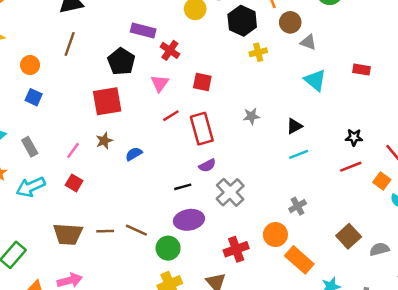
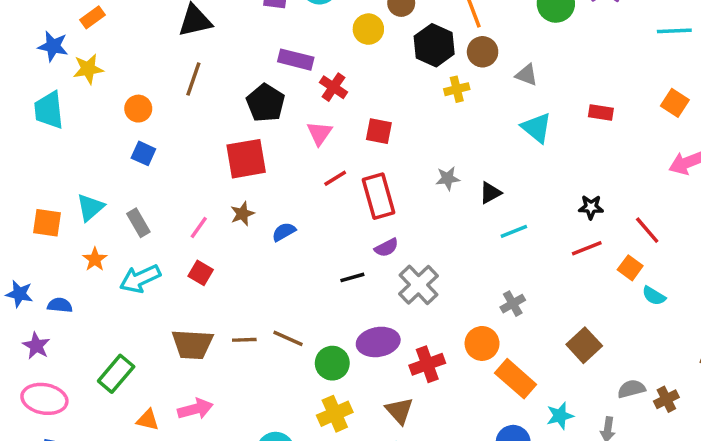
brown circle: (290, 22) -> (483, 52), moved
black triangle: (294, 126) -> (490, 193), moved
purple ellipse: (189, 220) -> (378, 342), moved
gray semicircle: (379, 249) -> (631, 389), moved

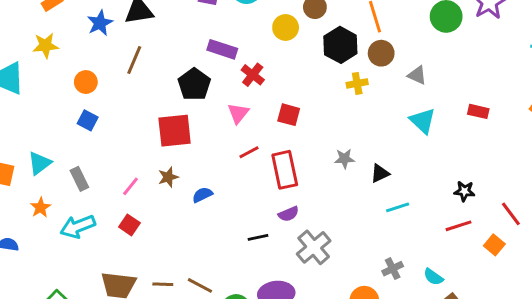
blue star: (53, 46) -> (100, 23), moved, turned 30
cyan semicircle: (654, 296) -> (433, 277), moved

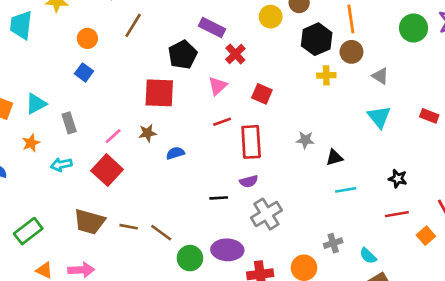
black star: (464, 191) -> (398, 179), moved
red square: (129, 225) -> (107, 170), size x1.6
cyan arrow: (78, 226) -> (61, 165), size x0.7

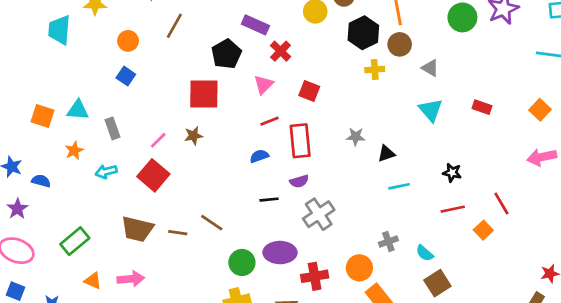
cyan triangle: (36, 104) -> (78, 110), turned 35
blue semicircle: (175, 153) -> (259, 156), moved
brown line: (161, 233) -> (212, 223), moved

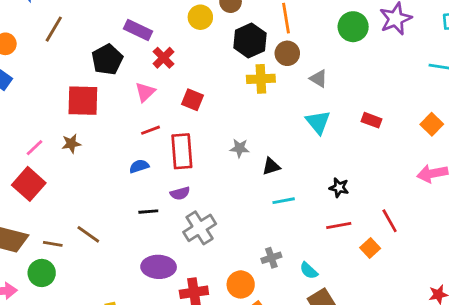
yellow cross: (375, 69) -> (261, 79), size x1.4
green circle: (242, 262) -> (42, 273), moved

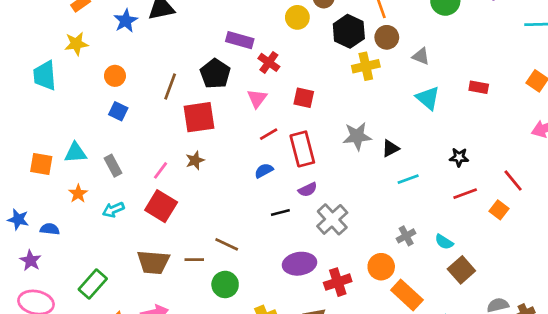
brown line: (54, 29) -> (170, 86), moved
gray star: (240, 148) -> (357, 136), size x1.5
green circle: (42, 273) -> (225, 284), moved

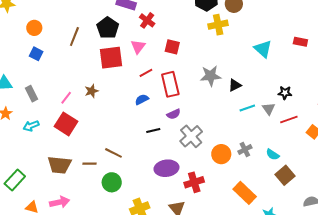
gray triangle: (421, 56) -> (269, 109), moved, turned 32
red square: (199, 117) -> (111, 58), moved
orange circle: (381, 267) -> (221, 154), moved

